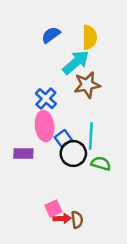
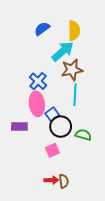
cyan line: (91, 136) -> (75, 95), moved
pink square: (53, 208) -> (52, 150), moved

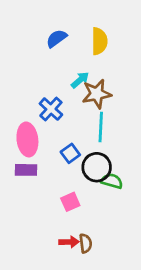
cyan arrow: (63, 51) -> (80, 80), moved, size x0.6
pink ellipse: (37, 104) -> (27, 139), moved
black circle: (61, 127) -> (97, 167), moved

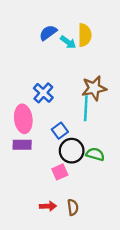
cyan arrow: (80, 80) -> (68, 42), moved, turned 77
brown star: (97, 94) -> (94, 88), moved
black circle: (97, 167) -> (72, 151), moved
red arrow: (69, 242) -> (48, 206), moved

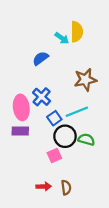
blue semicircle: (48, 33) -> (40, 58), moved
blue cross: (43, 93) -> (42, 97), moved
cyan line: (86, 108) -> (77, 112), moved, turned 65

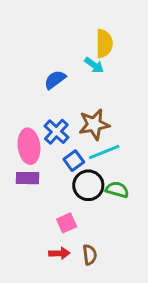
cyan arrow: (62, 38) -> (94, 65), moved
brown star: (85, 80) -> (94, 124), moved
pink square: (54, 155) -> (67, 223), moved

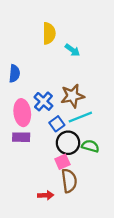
yellow semicircle: (104, 43) -> (49, 33), moved
blue semicircle: (55, 80) -> (14, 74), moved, turned 132
pink square: (67, 223) -> (62, 162), moved
brown semicircle: (90, 255) -> (69, 181), moved, size x1.5

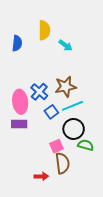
blue semicircle: (14, 74) -> (17, 43), moved
black circle: (68, 143) -> (74, 129), moved
green semicircle: (90, 146) -> (86, 145), moved

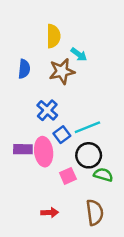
blue semicircle: (17, 43) -> (24, 69), moved
brown star: (65, 87) -> (62, 71), moved
pink ellipse: (20, 102) -> (44, 152), moved
brown semicircle: (62, 163) -> (95, 212), moved

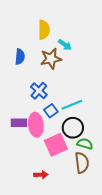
pink square: (68, 176) -> (56, 145), size x1.6
brown semicircle: (95, 212) -> (82, 163), moved

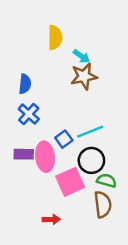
blue semicircle: (20, 57) -> (25, 84), moved
brown star: (51, 59) -> (84, 76), moved
blue cross: (39, 91) -> (29, 114), moved

